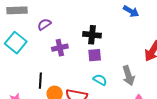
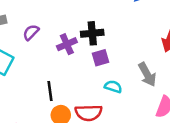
purple cross: (60, 48) -> (67, 44), moved
black line: (40, 81) -> (50, 91), moved

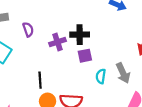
purple semicircle: (31, 32) -> (28, 29), turned 112
cyan semicircle: (113, 87) -> (101, 76), moved, turned -104

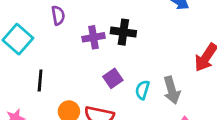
purple square: (85, 56) -> (113, 78), moved, turned -32
black line: (40, 80) -> (40, 81), moved

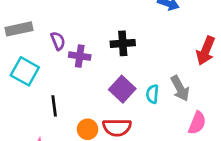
purple cross: (94, 37) -> (80, 56), moved, turned 30
purple square: (113, 78) -> (122, 89), size x1.4

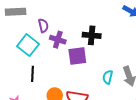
cyan square: (25, 71) -> (28, 45), moved
purple square: (122, 89) -> (77, 56), moved, turned 30

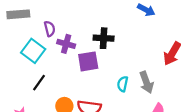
black line: (32, 74) -> (39, 83), turned 35

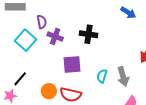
purple square: (88, 61) -> (72, 65), moved
black line: (39, 83) -> (20, 79), moved

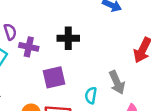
cyan semicircle: (102, 76) -> (91, 95), moved

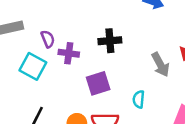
gray arrow: (117, 82) -> (160, 65), moved

